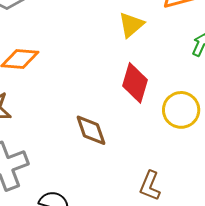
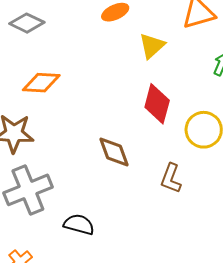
brown L-shape: (150, 186) -> (171, 178), moved

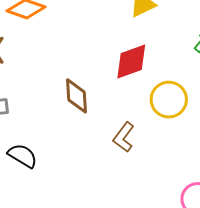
red diamond: (157, 104) -> (131, 62), turned 39

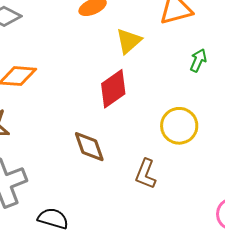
red diamond: (131, 62) -> (113, 89), moved

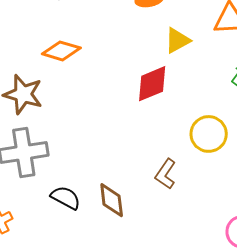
brown diamond: (89, 147) -> (112, 200), moved

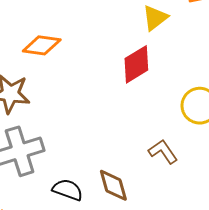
brown L-shape: (166, 174) -> (163, 152), turned 120

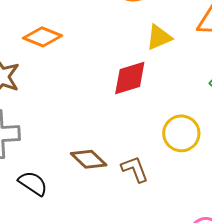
brown diamond: (113, 185) -> (89, 159), moved, turned -45

